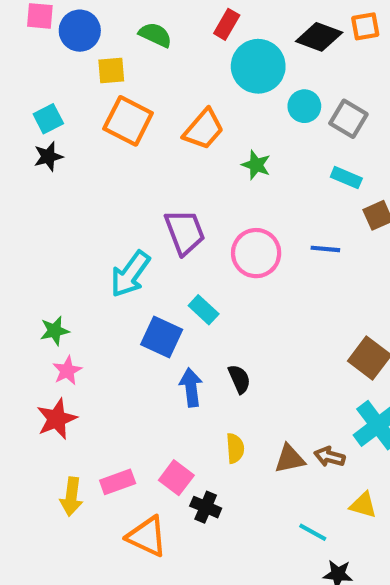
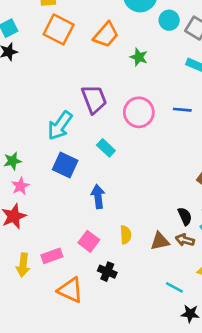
blue square: (162, 337) -> (65, 165), moved
black semicircle: (239, 379) -> (185, 216), moved
pink square: (176, 478) -> (89, 241), moved

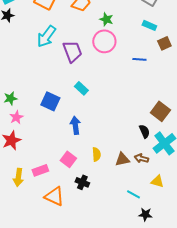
pink circle: (139, 112) -> (104, 41), moved
cyan arrow: (60, 125) -> (46, 36), moved
black semicircle: (185, 216) -> (144, 131), moved

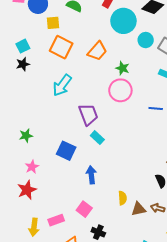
purple trapezoid: (72, 51) -> (88, 114), moved
green star: (10, 98) -> (26, 136), moved
yellow semicircle: (96, 154) -> (122, 198), moved

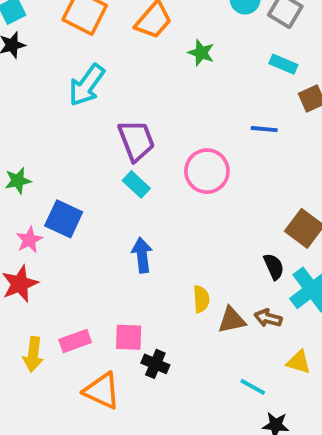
pink circle: (120, 90) -> (207, 171), moved
cyan rectangle: (97, 138) -> (136, 184), moved
blue square: (66, 151) -> (64, 219), moved
pink square: (84, 209) -> (129, 337), moved, turned -35

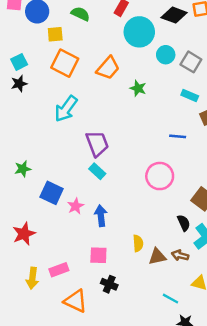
pink circle: (207, 171) -> (160, 176), moved
pink star: (29, 240) -> (76, 206), moved
pink square: (129, 337) -> (98, 255), moved

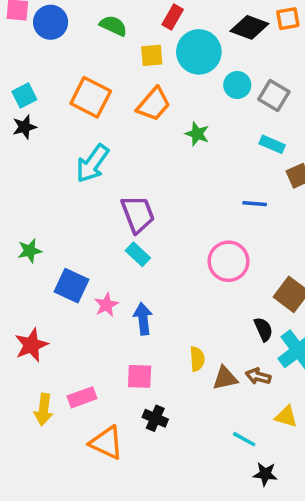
yellow square: (55, 34) -> (152, 55), moved

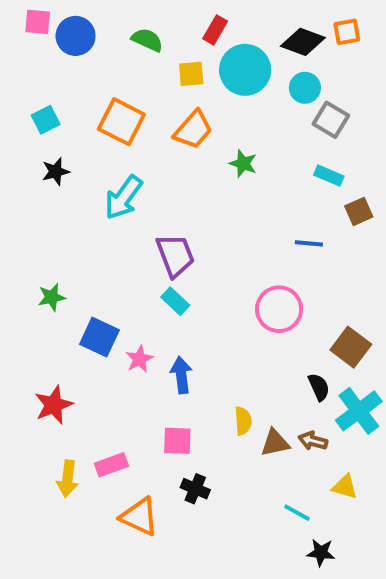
cyan circle: (237, 85) -> (305, 88), moved
black star: (24, 127) -> (56, 172), moved

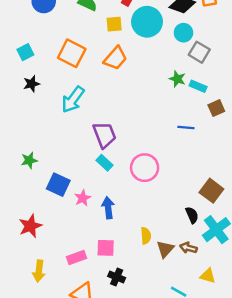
green star: (243, 164) -> (177, 79), moved
pink circle: (279, 309) -> (145, 168), moved
brown triangle: (275, 443) -> (165, 249), turned -36
pink rectangle: (111, 465) -> (77, 258), moved

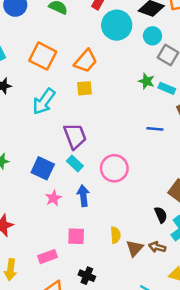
yellow square: (114, 24) -> (84, 88), moved
blue square: (58, 185) -> (43, 168), moved
blue arrow: (108, 208) -> (83, 196), moved
pink square: (106, 248) -> (76, 236), moved

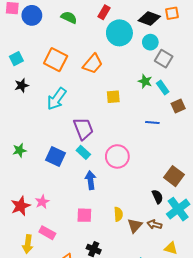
yellow square: (84, 88) -> (113, 97), moved
cyan rectangle: (167, 88) -> (163, 87), turned 32
pink star: (53, 198) -> (42, 202), moved
pink rectangle: (47, 257) -> (47, 233), moved, turned 49

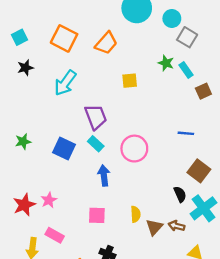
blue line: (152, 123) -> (186, 133), moved

